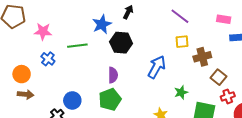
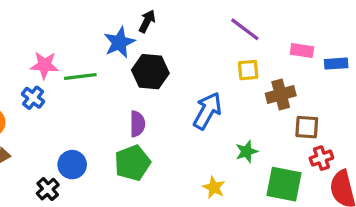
black arrow: (128, 12) -> (147, 21), moved
pink rectangle: (224, 19) -> (302, 51), moved
pink star: (43, 31) -> (44, 65), moved
brown square: (219, 77) -> (307, 127), turned -35

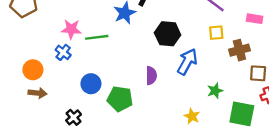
black hexagon: (150, 72) -> (168, 34), moved
purple semicircle: (137, 124) -> (151, 76), moved
green pentagon: (132, 163) -> (120, 99), moved, turned 30
blue circle: (72, 165) -> (91, 84), moved

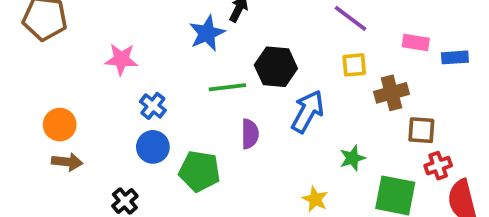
green line: (97, 37) -> (227, 87), moved
blue cross: (63, 52) -> (153, 106), moved

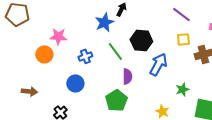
green line: (227, 87) -> (115, 51), turned 60
blue cross: (153, 106) -> (85, 56), moved, turned 32
orange circle: (60, 125) -> (44, 54), moved
green pentagon: (199, 171) -> (116, 100), moved, turned 30

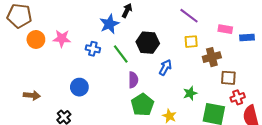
orange circle: (44, 54) -> (36, 39), moved
blue cross: (85, 56) -> (93, 49), moved, turned 32
blue arrow: (158, 64) -> (165, 67), size x0.7
green pentagon: (116, 100) -> (142, 105), moved

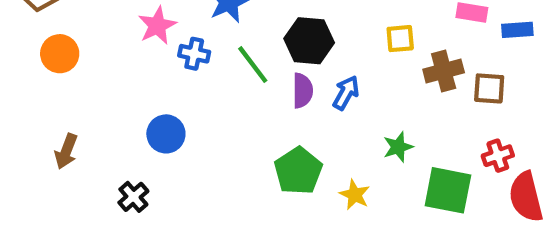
pink star: (62, 38) -> (157, 26), moved, turned -30
orange circle: (36, 39) -> (60, 54), moved
brown square: (228, 78) -> (489, 88), moved
purple semicircle: (133, 80) -> (303, 91), moved
brown arrow: (32, 95) -> (66, 151), turned 105

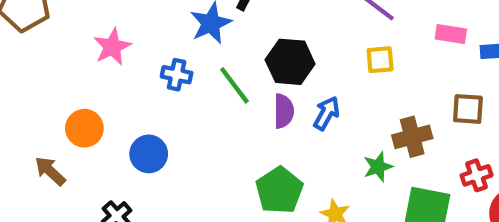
pink star: (157, 26) -> (112, 47), moved
orange circle: (60, 54) -> (84, 128), moved
brown cross: (444, 71) -> (412, 137), moved
brown arrow: (66, 151) -> (50, 171), turned 112

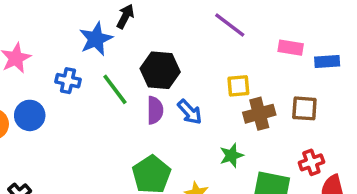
yellow square: (380, 60) -> (238, 86), moved
blue arrow: (327, 113) -> (190, 112), turned 108
brown cross: (412, 137) -> (259, 114), moved
blue circle: (149, 154) -> (30, 115), moved

